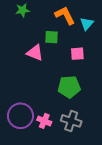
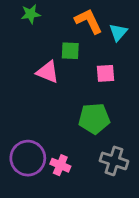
gray cross: (71, 121) -> (114, 161), moved

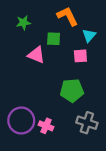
green star: (31, 14) -> (23, 23), moved
cyan triangle: (118, 32) -> (89, 36), moved

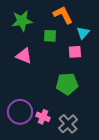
green star: (23, 23) -> (22, 21), size x1.5
pink triangle: (36, 55) -> (24, 56), moved
gray cross: (87, 123) -> (68, 124), moved, turned 30

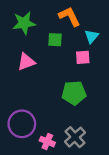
pink triangle: (24, 56) -> (26, 62), turned -42
pink cross: (43, 117) -> (47, 142), moved

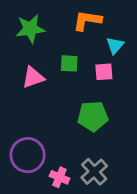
orange L-shape: (69, 16) -> (87, 20), turned -55
green square: (55, 40) -> (69, 63), moved

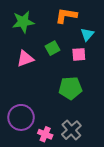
green square: (69, 63) -> (53, 48), turned -32

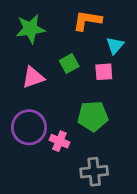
purple circle: (21, 117) -> (29, 127), moved
gray cross: (71, 130) -> (94, 172), turned 36
pink cross: (45, 134) -> (59, 141), moved

